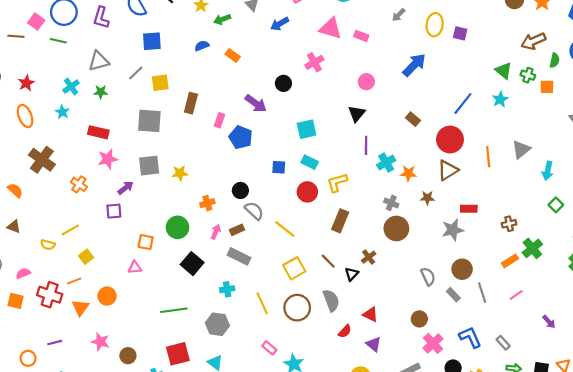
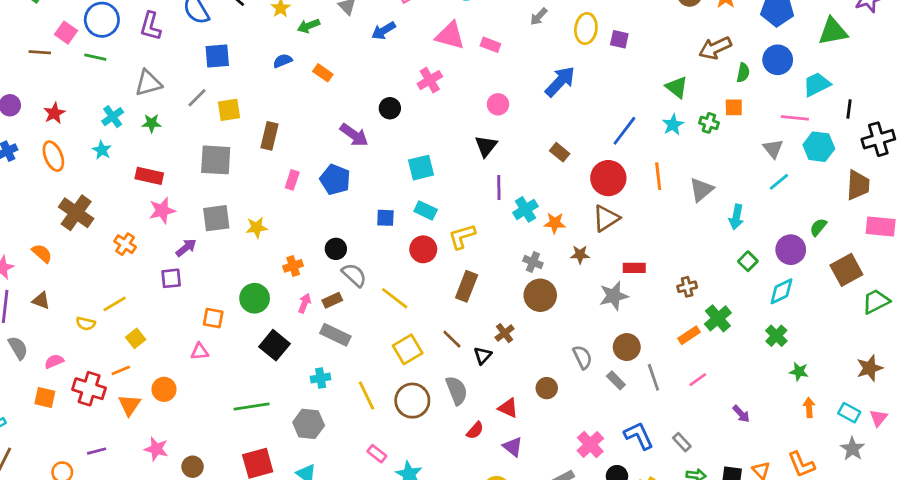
green cross: (528, 75) -> (709, 123), moved
pink rectangle: (220, 120) -> (292, 180), moved
orange line: (488, 157) -> (658, 176), moved
brown circle: (419, 319) -> (547, 388), moved

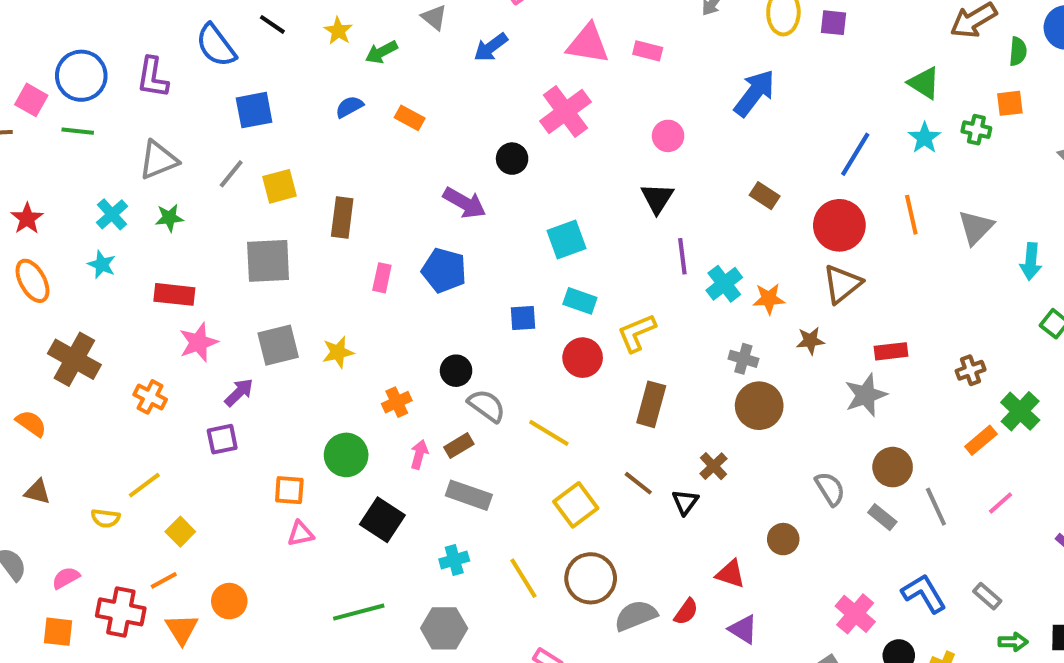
pink cross: (430, 80) -> (565, 112), size x1.4
pink triangle: (200, 352) -> (301, 534), moved
gray semicircle: (457, 390) -> (636, 616), moved, turned -84

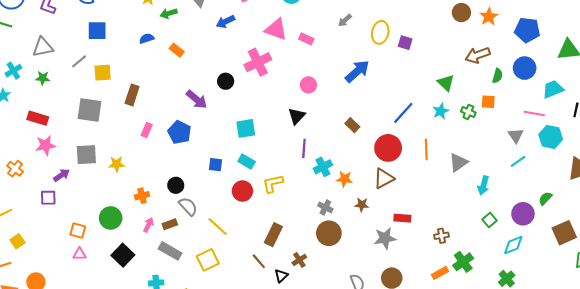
brown rectangle: (651, 404) -> (273, 235), moved
yellow square: (576, 505) -> (208, 260), moved

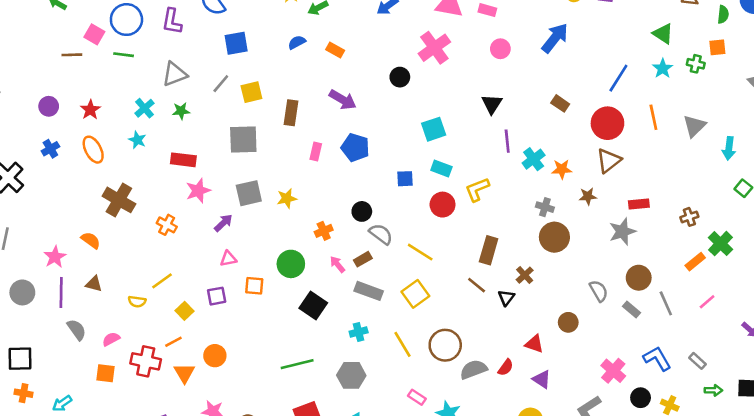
pink circle: (308, 85) -> (500, 49), moved
purple arrow: (197, 99) -> (343, 100), moved
purple square: (48, 198) -> (217, 296), moved
pink arrow: (148, 225) -> (337, 264), turned -56
pink triangle: (79, 254) -> (228, 259), moved

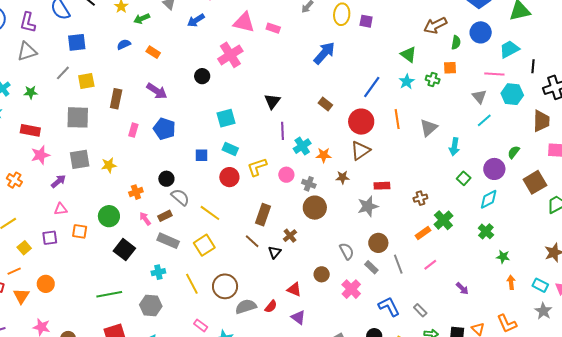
pink circle: (500, 49) -> (286, 175), moved
gray triangle: (175, 74) -> (27, 51), moved
pink cross: (613, 371) -> (351, 289), moved

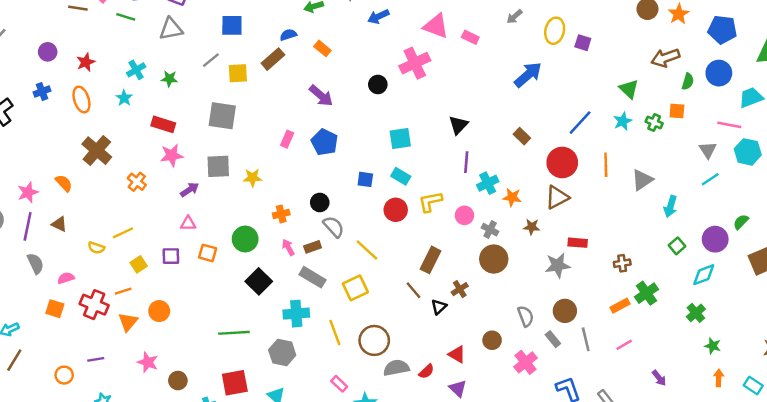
brown rectangle: (116, 99) -> (273, 59), moved, turned 30
cyan cross: (158, 272) -> (296, 314), size x1.5

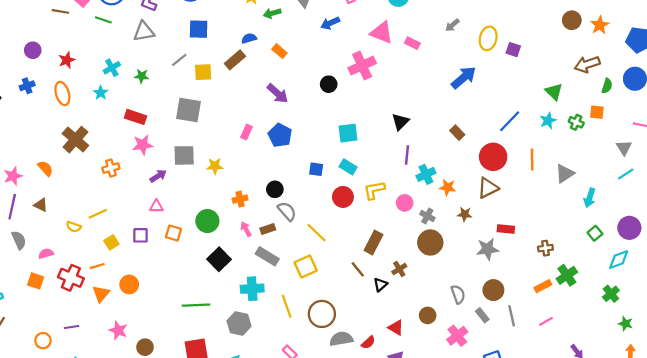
orange cross: (137, 182) -> (111, 168), turned 35

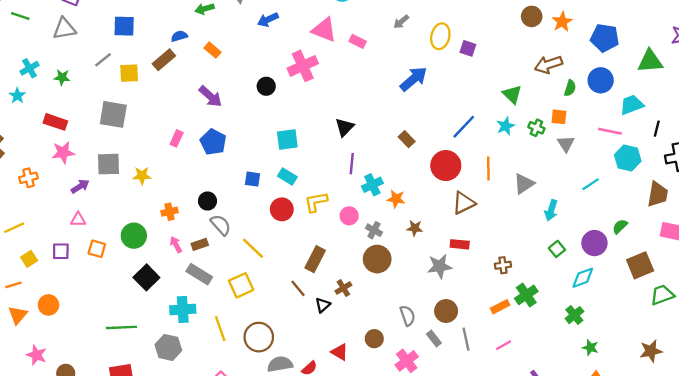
gray triangle: (624, 148) -> (566, 144), moved
brown triangle: (488, 188) -> (464, 203), moved

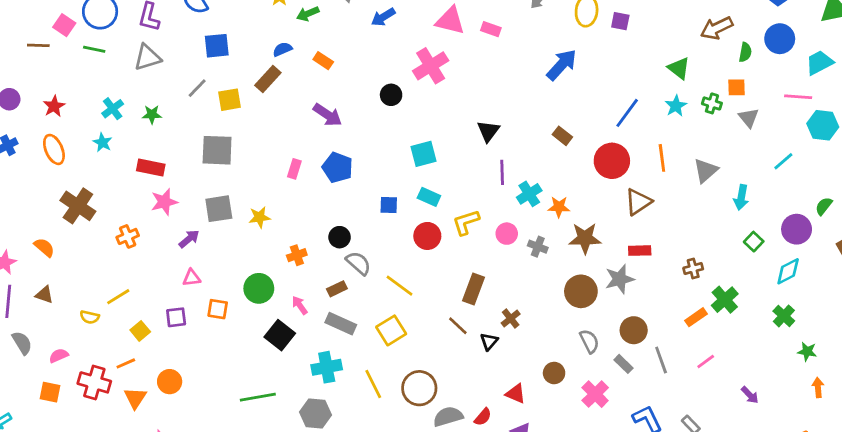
brown star: (415, 228) -> (585, 238), size x1.6
pink arrow: (176, 244) -> (300, 305), moved
brown circle: (377, 259) -> (581, 291), moved

